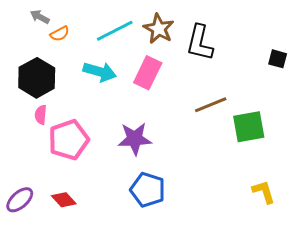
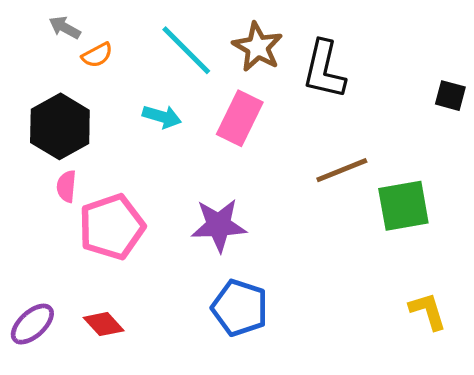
cyan line: (115, 31) -> (186, 50), turned 72
cyan arrow: (100, 72) -> (162, 117), size x0.7

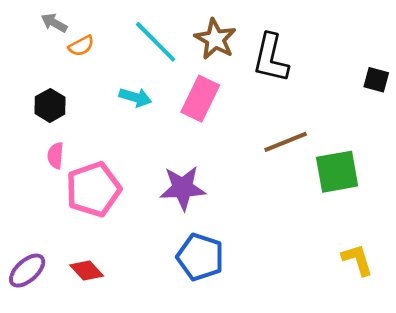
black hexagon: (60, 126) -> (50, 105), size x0.6

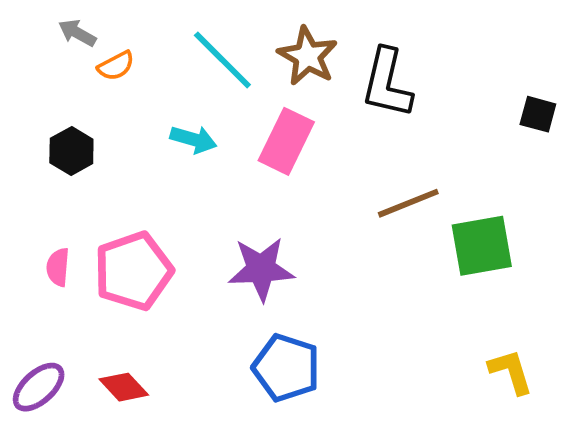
pink semicircle: (55, 155) -> (58, 267), moved

